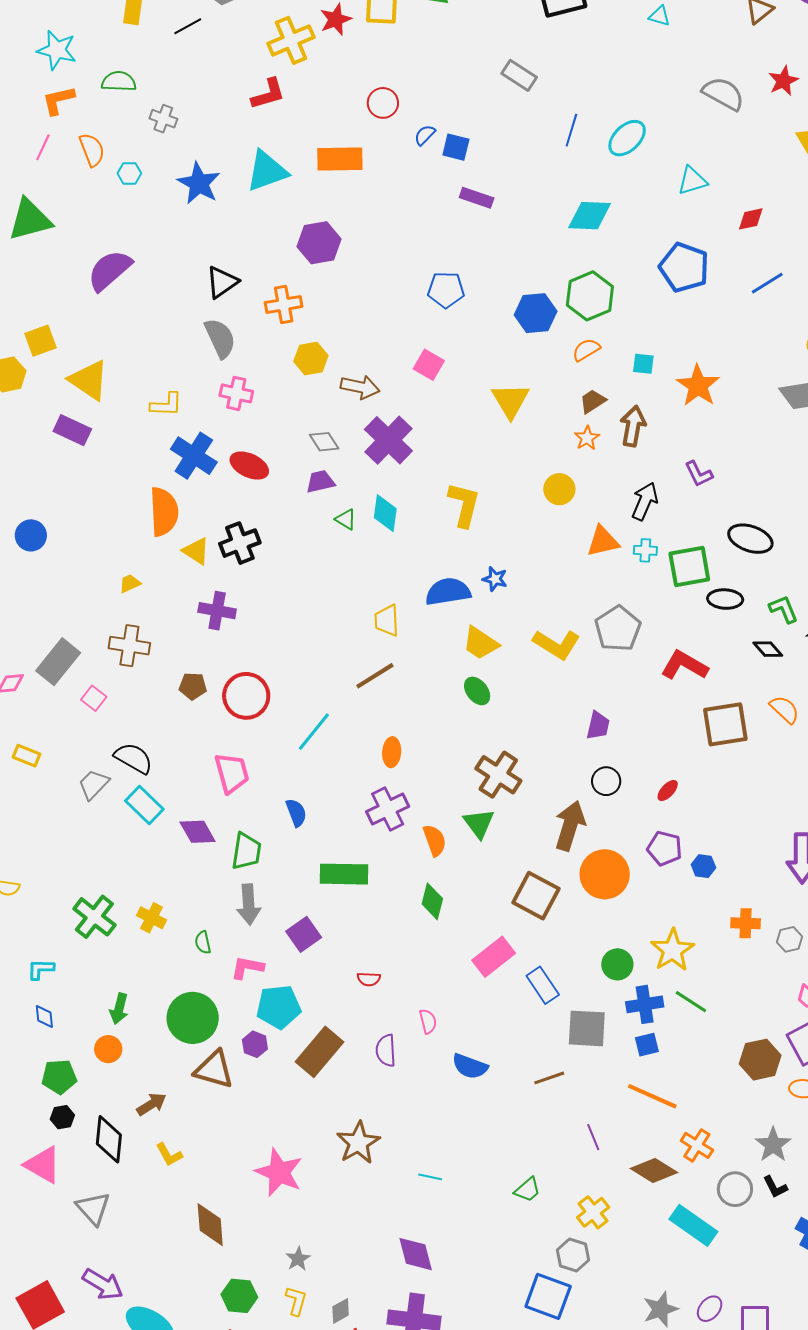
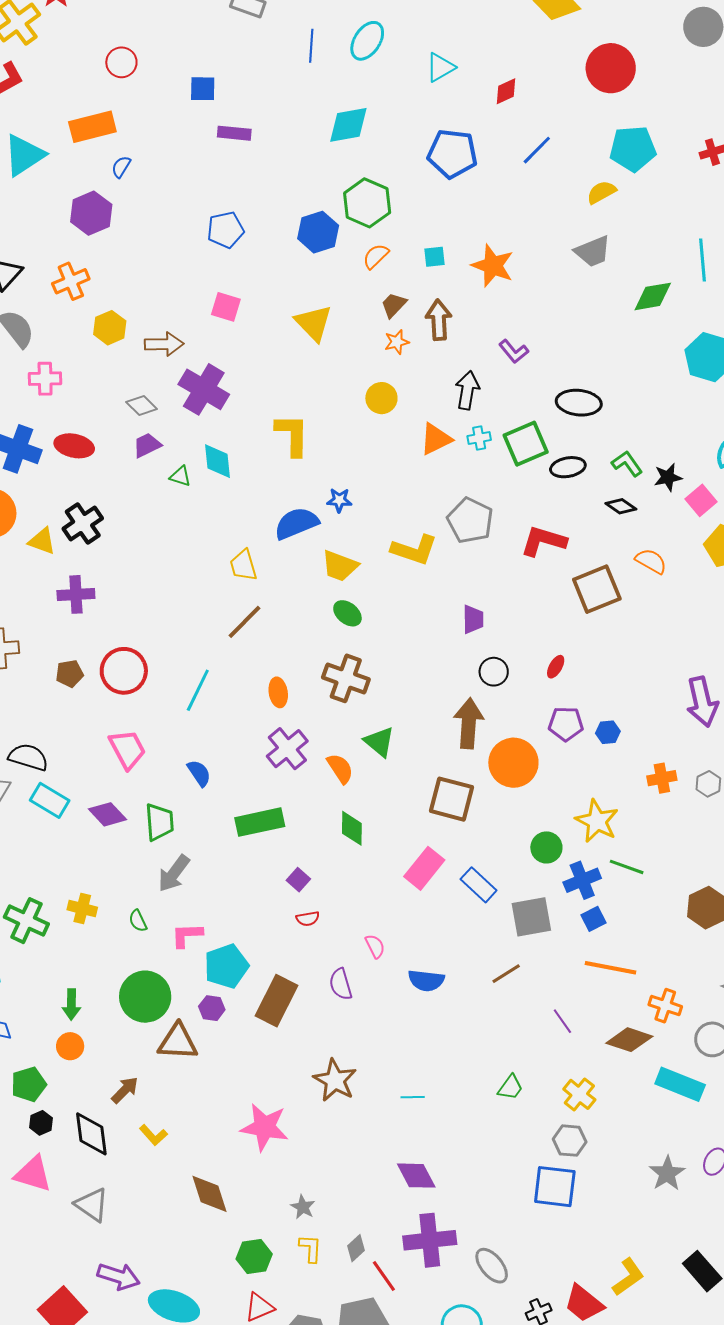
blue semicircle: (425, 135) -> (121, 167), moved
orange star: (587, 438) -> (397, 342), turned 30
brown cross: (498, 775) -> (346, 678), moved
gray arrow: (249, 905) -> (174, 873), turned 54
purple square: (304, 934) -> (298, 880), moved, size x0.7

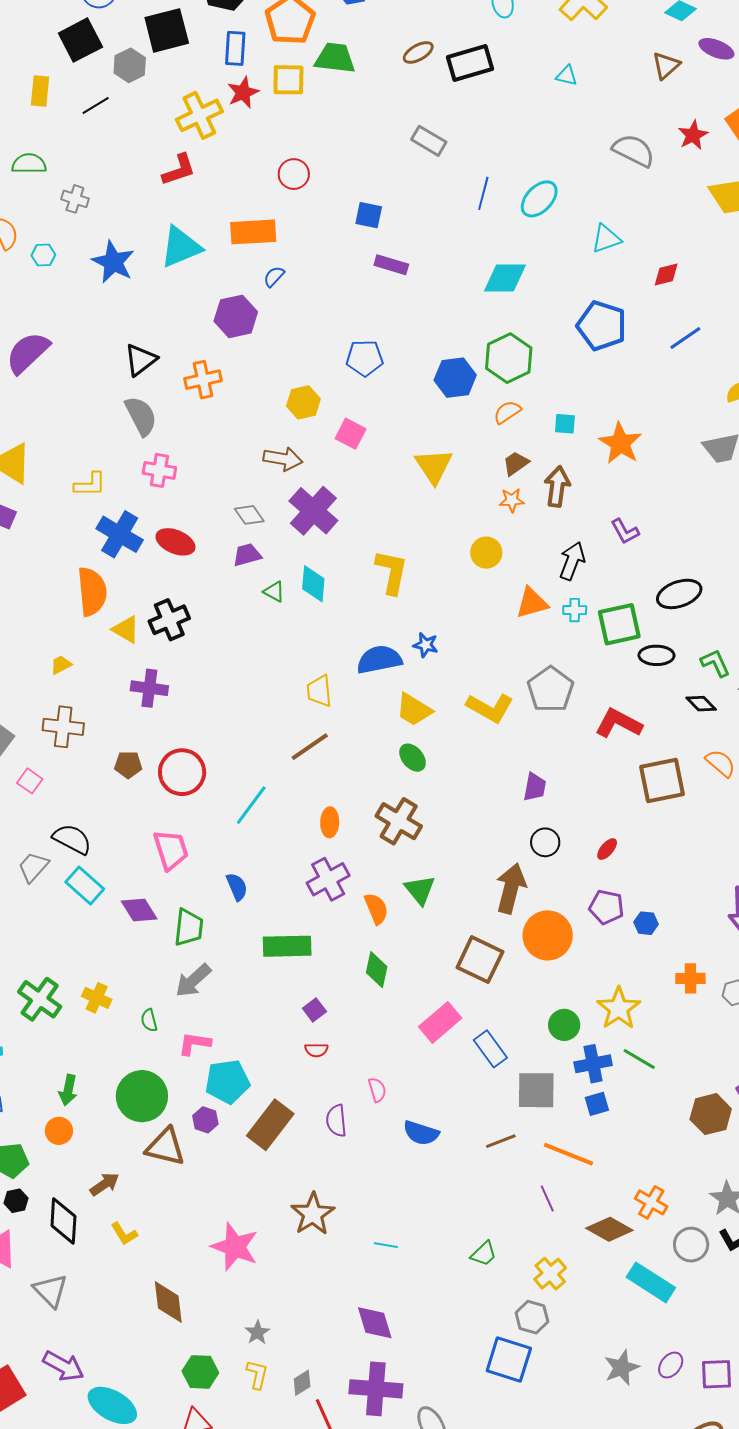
yellow hexagon: (110, 328) -> (303, 402), moved
black ellipse: (579, 403) -> (679, 594), turned -36
orange line: (611, 968) -> (569, 1154), moved

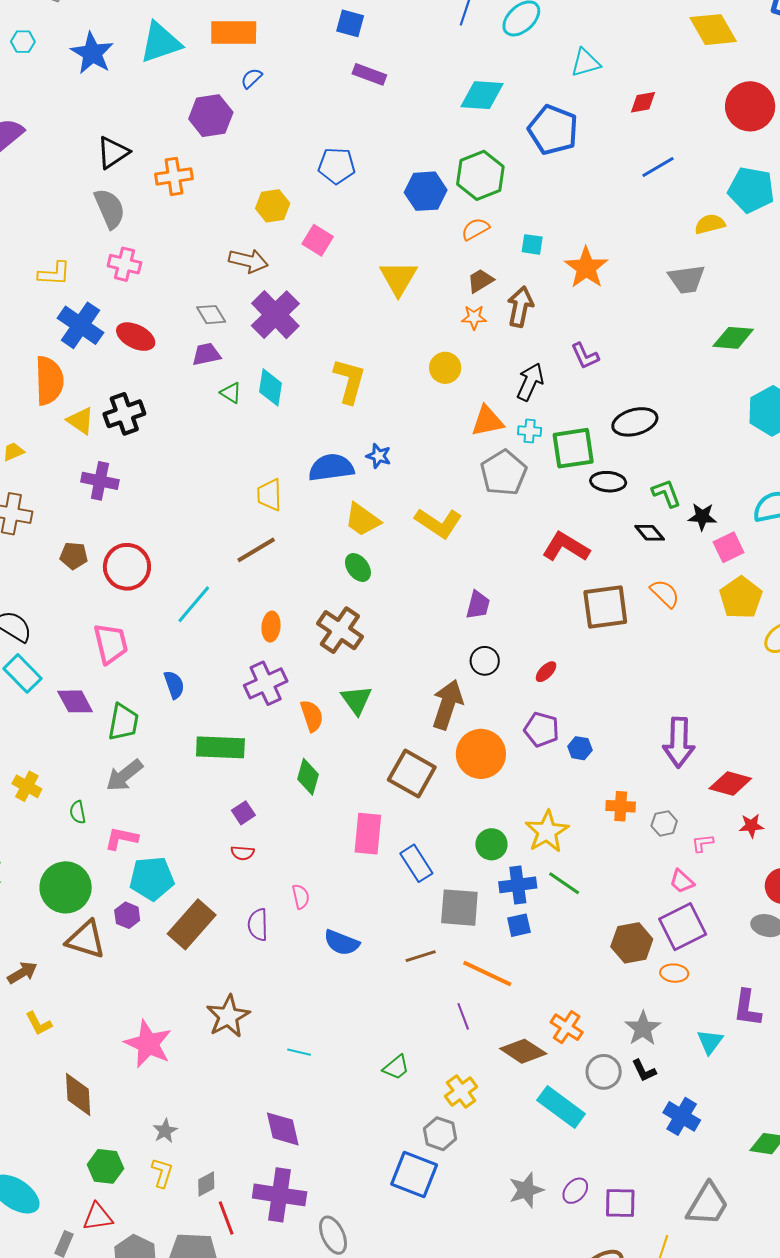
blue pentagon: (602, 326) -> (553, 130), moved
gray pentagon: (550, 689) -> (504, 473), moved
pink rectangle: (440, 1022) -> (368, 834), turned -48

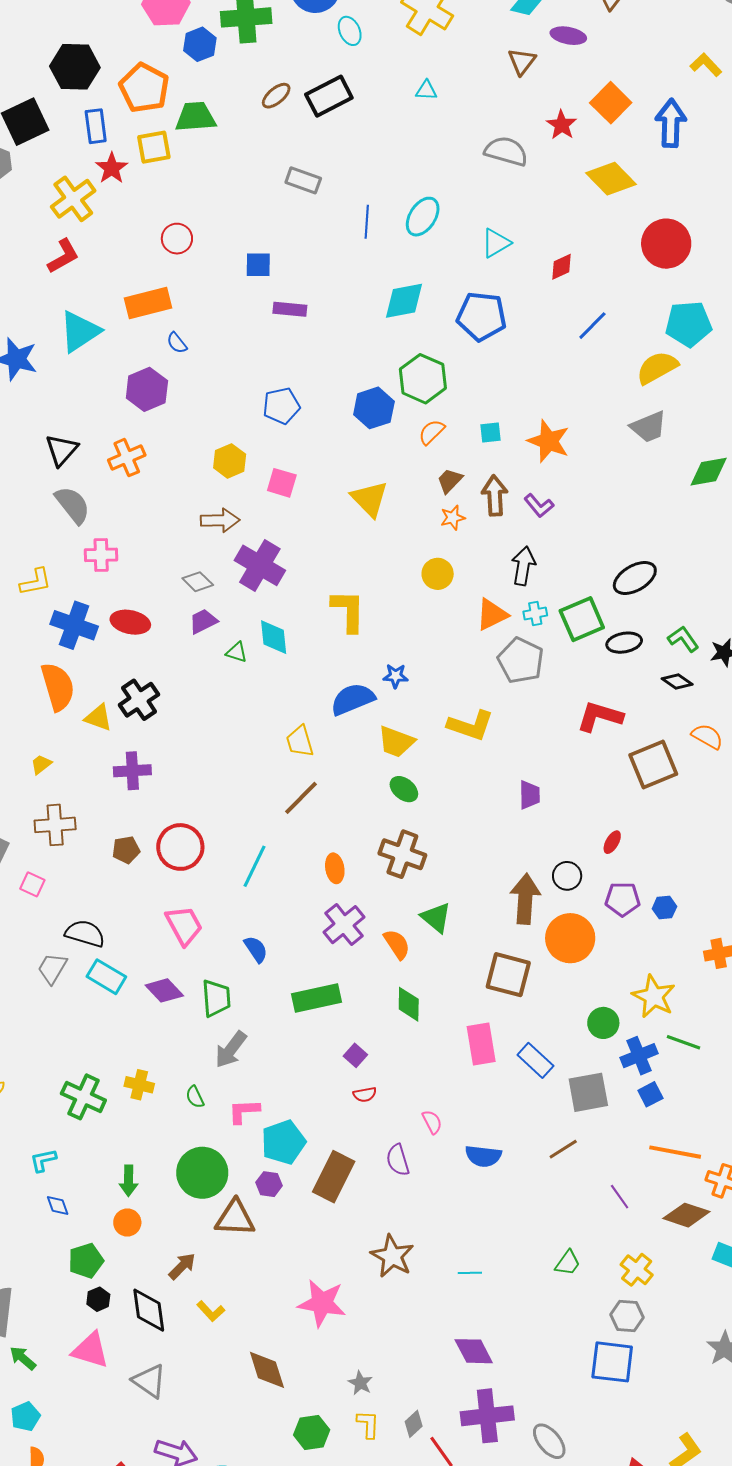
blue semicircle: (252, 78) -> (177, 343), turned -70
yellow semicircle: (710, 224) -> (657, 368), size x1.4
purple L-shape: (585, 356) -> (539, 506), moved
black circle: (485, 661) -> (567, 876), moved
orange line: (487, 973) -> (675, 1152), moved

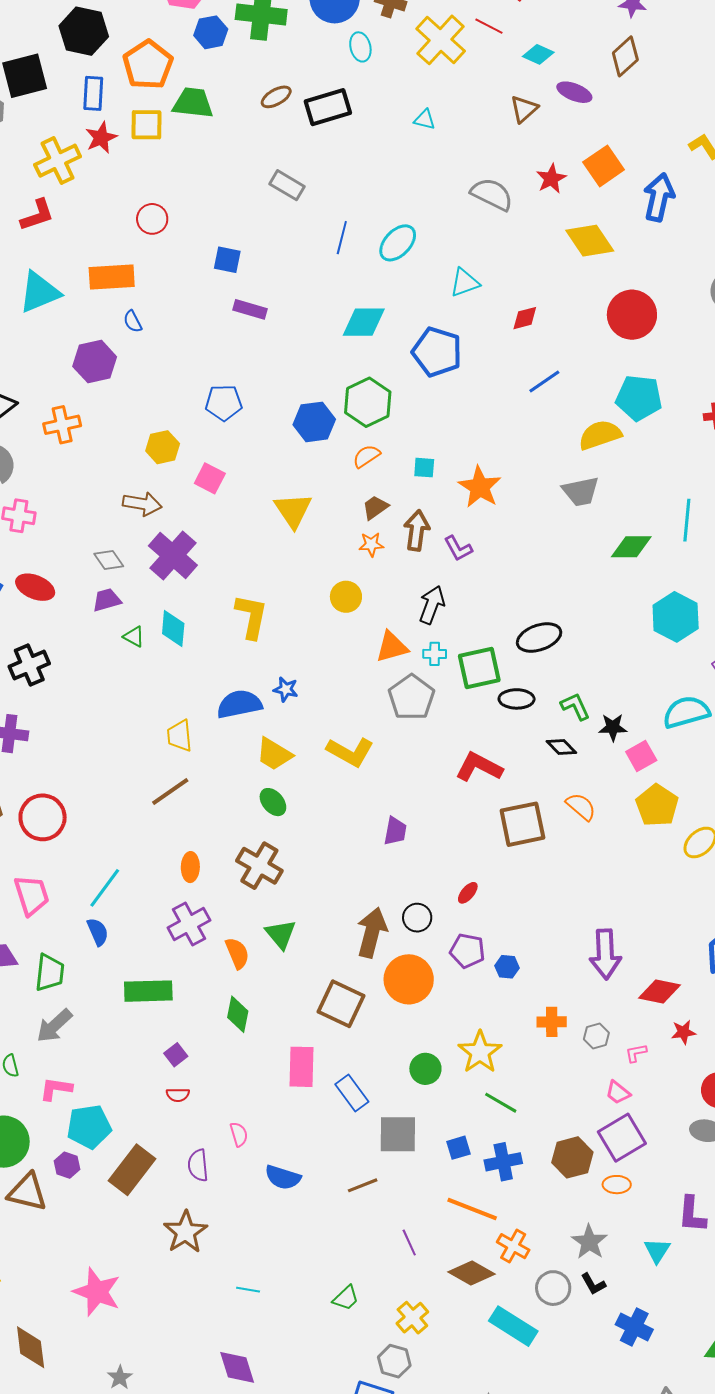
cyan line: (254, 866) -> (105, 888), moved
blue cross: (639, 1056) -> (503, 1162), moved
brown star: (392, 1256) -> (185, 1232), moved

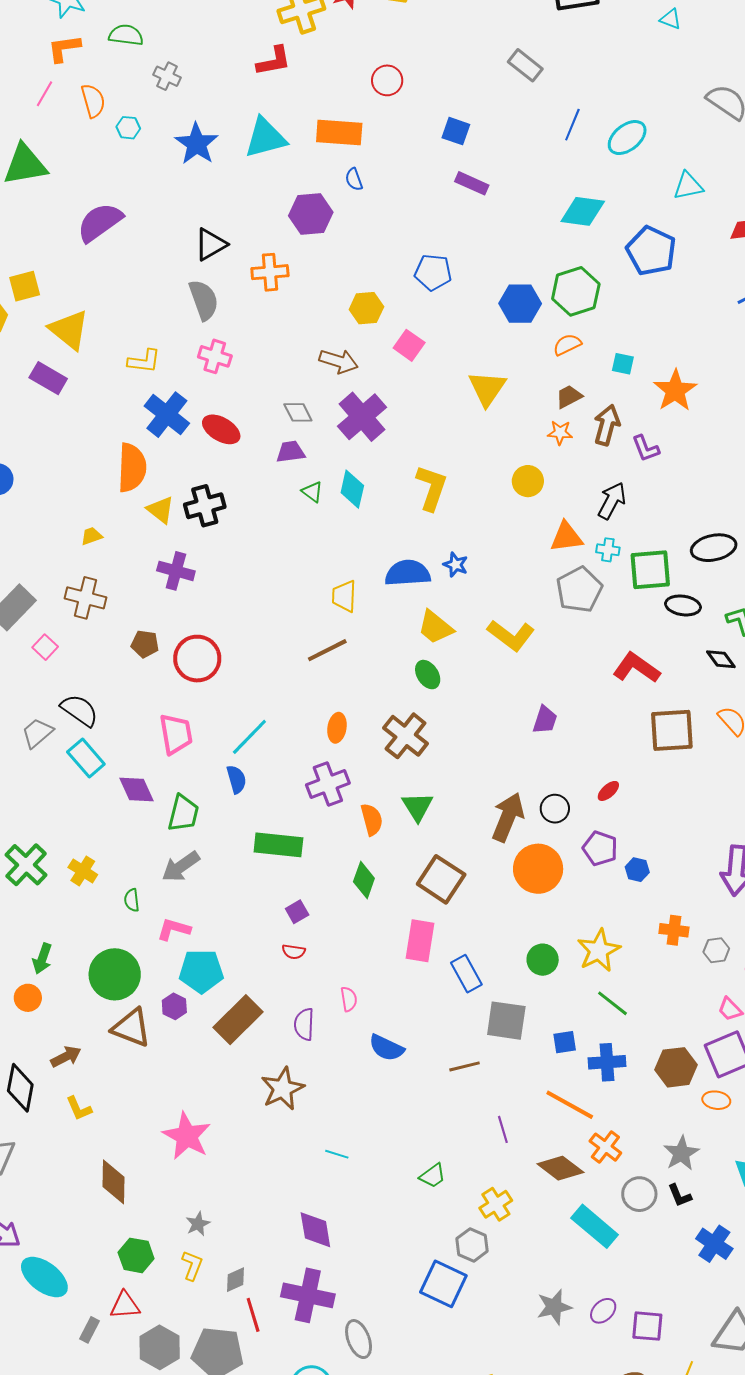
brown square: (341, 1004) -> (441, 879), moved

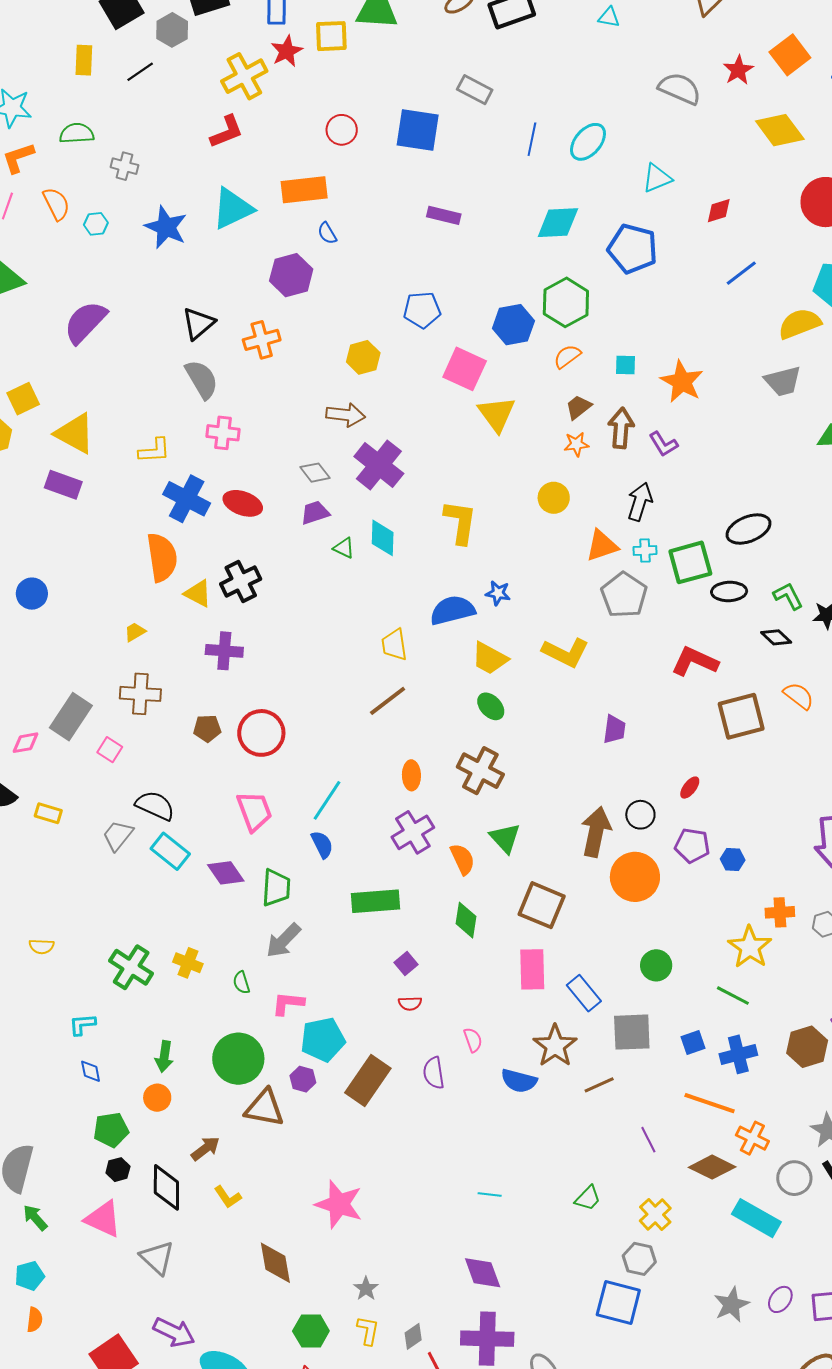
blue square: (456, 131) -> (418, 130), moved, size x1.6
pink square: (409, 345) -> (465, 369), moved, size x1.4
yellow star: (599, 950) -> (750, 947), moved
brown star: (283, 1089) -> (555, 1046), moved

